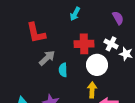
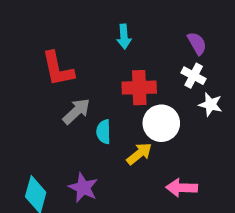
cyan arrow: (75, 14) -> (124, 37), turned -32
white cross: (111, 44) -> (194, 76), moved
yellow arrow: (92, 90) -> (139, 154), moved, turned 49

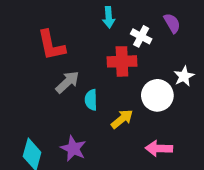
white cross: (194, 76) -> (141, 36), moved
white star: (211, 105) -> (184, 76), turned 30
white circle: (161, 123) -> (157, 95), moved

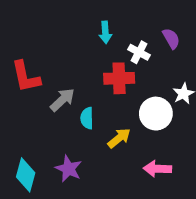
red L-shape: (51, 45) -> (26, 77), moved

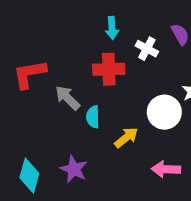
red L-shape: (26, 77) -> (29, 74), turned 92
red cross: (119, 78) -> (109, 69), moved
gray arrow: (62, 100) -> (68, 98), turned -92

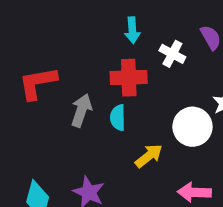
gray arrow: (68, 98) -> (81, 110), turned 64
cyan semicircle: (93, 117) -> (118, 118), moved

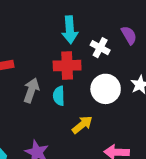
cyan arrow: (132, 30) -> (70, 30), size x1.4
white circle: (192, 127) -> (106, 89), moved

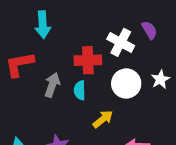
cyan arrow: (70, 30) -> (43, 25), moved
white cross: (100, 48) -> (121, 42), size x1.4

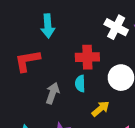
white cross: (121, 42) -> (116, 27), moved
gray arrow: (52, 85) -> (53, 93), moved

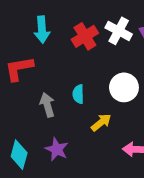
red cross: (87, 57) -> (85, 36), moved, turned -30
gray arrow: (53, 93) -> (47, 105), turned -35

